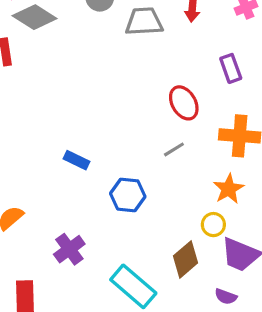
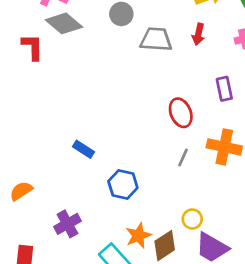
gray line: (174, 149) -> (183, 158), moved, turned -42
orange star: (229, 189) -> (138, 236), moved

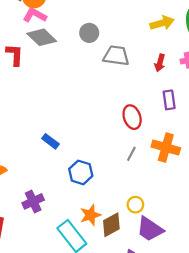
red arrow: (198, 34) -> (160, 63), moved

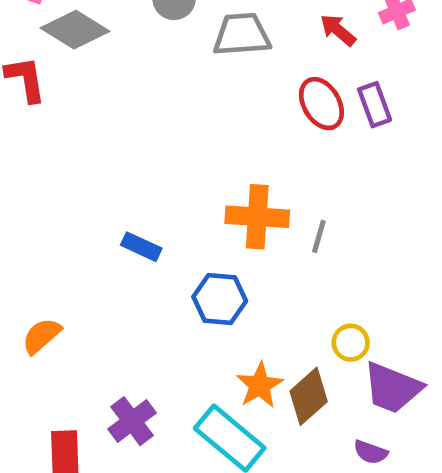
red arrow: (160, 63) -> (338, 30), turned 126
red ellipse: (132, 117) -> (321, 104), moved
orange cross: (166, 147) -> (257, 217), moved
purple cross: (33, 201) -> (132, 421), moved

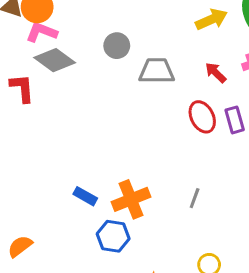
orange cross: (257, 217) -> (131, 199), moved, turned -30
blue hexagon: (220, 299) -> (113, 236), moved

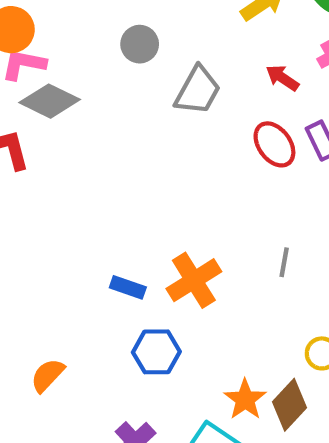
gray circle: (117, 46) -> (140, 44), moved
gray trapezoid: (157, 71) -> (198, 90), turned 129
blue hexagon: (113, 236) -> (156, 352), moved

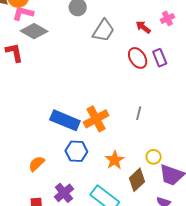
blue rectangle: (128, 287) -> (65, 120), size x1.8
orange semicircle: (47, 375) -> (37, 164), moved
orange star: (245, 399) -> (115, 160), moved

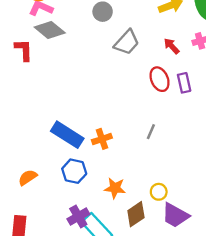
gray line: (139, 113) -> (151, 132), moved
orange cross: (96, 119) -> (102, 139), size x0.7
orange star: (115, 160) -> (115, 188), turned 30
purple cross: (64, 193) -> (78, 216), moved

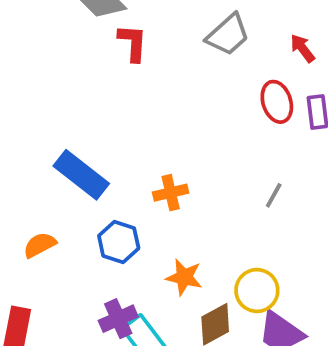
red L-shape: (24, 50) -> (133, 43), moved
gray line: (151, 132) -> (274, 195), moved
blue rectangle: (67, 135) -> (81, 175), moved
yellow circle: (159, 192) -> (257, 290), size x1.5

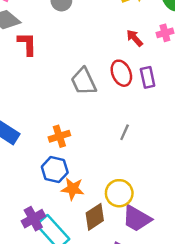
gray trapezoid: (228, 35) -> (84, 81), moved, turned 112
blue hexagon: (119, 242) -> (55, 170), moved

